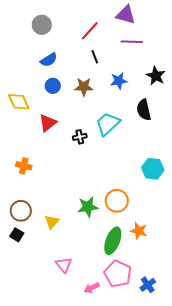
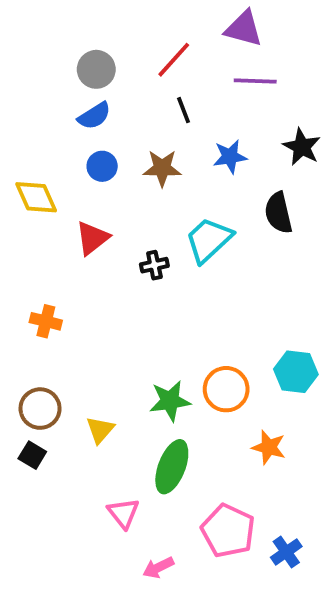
gray circle: (42, 25) -> (96, 69), moved
cyan hexagon: (153, 169) -> (296, 372), moved
green ellipse: (113, 241) -> (172, 467), moved
pink arrow: (92, 288) -> (158, 567), moved

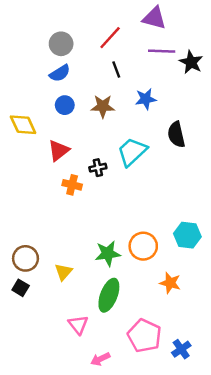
black star: (302, 147) -> (191, 62), moved
orange cross: (46, 321) -> (72, 185), moved

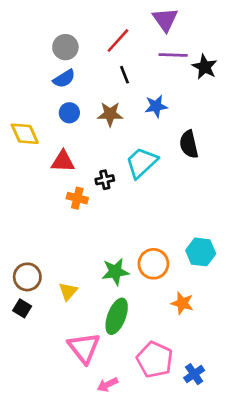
purple triangle: (154, 18) -> (165, 20), turned 40
red triangle: (59, 150) -> (63, 161), turned 40
pink triangle: (78, 325) -> (84, 348), size x1.5

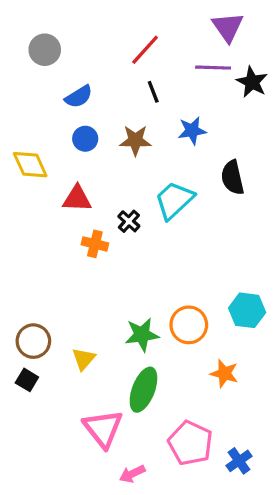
purple triangle: (165, 20) -> (228, 27), moved
gray circle: (65, 47) -> (45, 50), moved
black cross: (105, 180) -> (129, 221), turned -36

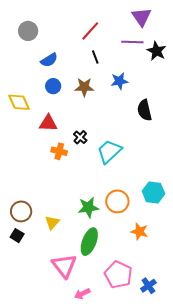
cyan trapezoid: (174, 200) -> (109, 151), moved

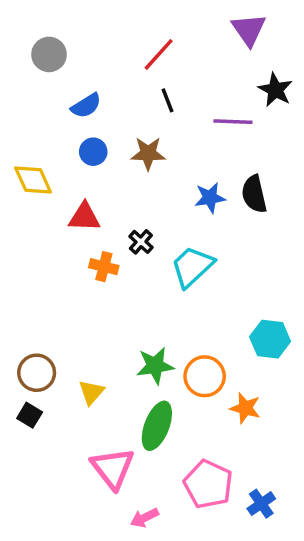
purple line: (132, 42) -> (233, 122), moved
blue star: (119, 81) -> (210, 198), moved
orange circle: (117, 201) -> (205, 376), moved

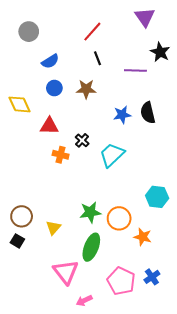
blue cross: (261, 504) -> (152, 277), moved

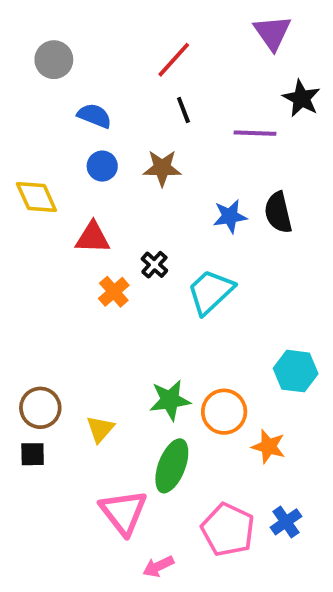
blue semicircle: (50, 61) -> (94, 116), turned -126
orange cross: (61, 155) -> (114, 292), turned 35
black square: (17, 241) -> (33, 454), turned -32

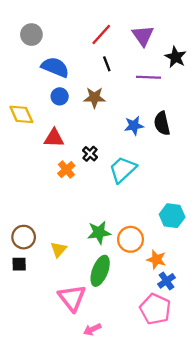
purple triangle: (272, 33) -> (143, 36), moved
blue semicircle: (94, 116) -> (55, 67), size x1.4
blue cross: (286, 522) -> (166, 281), moved
pink pentagon: (228, 530) -> (155, 309), moved

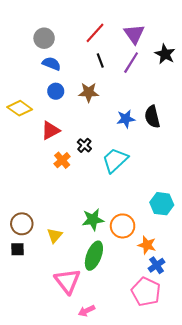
gray circle: (31, 35) -> (44, 38), moved
blue semicircle: (55, 67) -> (51, 64), size x0.7
purple line: (148, 77) -> (131, 63), moved, turned -60
yellow diamond: (21, 114) -> (20, 108), turned -30
red triangle: (54, 138) -> (50, 130), turned -30

